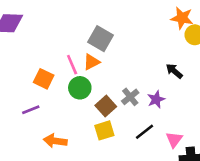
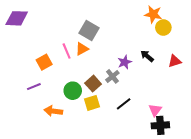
orange square: (44, 79) -> (44, 62), turned 35
green circle: (80, 88) -> (73, 91), moved
purple star: (156, 99) -> (125, 62), moved
pink triangle: (174, 140) -> (155, 110), moved

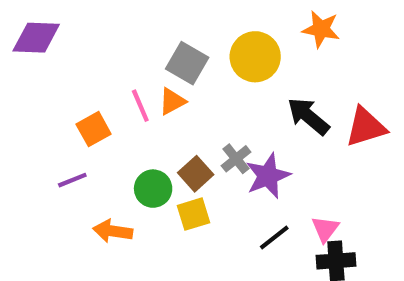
yellow circle: (163, 28) -> (255, 57), moved, size x1.5
black arrow: (147, 56) -> (308, 116), size x1.5
red triangle: (175, 61) -> (366, 127), size x1.5
purple star: (125, 62) -> (268, 176), moved, size x1.5
black line: (124, 104) -> (274, 237), moved

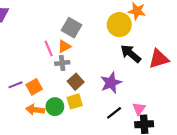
yellow circle: (255, 57) -> (119, 25), moved
orange square: (94, 129) -> (34, 87), moved
gray cross: (236, 159) -> (62, 63), moved, turned 32
green circle: (153, 189) -> (55, 107), moved

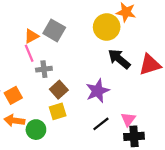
orange triangle: (64, 46) -> (31, 36), moved
green circle: (55, 107) -> (36, 130), moved

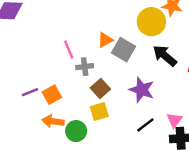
gray square: (54, 30) -> (123, 50), moved
orange triangle: (31, 36) -> (105, 40), moved
purple star: (98, 91) -> (142, 90), turned -30

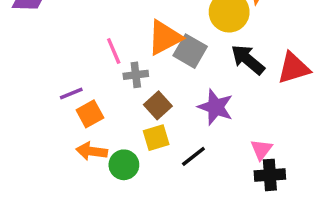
orange triangle: (105, 40) -> (165, 38), size x1.6
purple line: (30, 92) -> (71, 94), moved
black line: (145, 125) -> (193, 156), moved

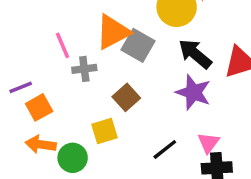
brown square: (158, 105) -> (126, 97), moved
purple star: (216, 107) -> (193, 92), moved
black line: (193, 156) -> (165, 149), moved

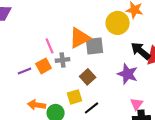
gray square: (138, 45) -> (95, 46), turned -36
black arrow: (195, 54) -> (141, 51), moved
orange square: (39, 107) -> (44, 66), moved
black line: (165, 149) -> (92, 108), moved

